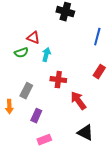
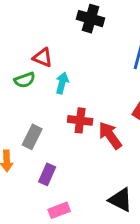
red arrow: (78, 101) -> (110, 135), moved

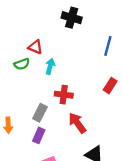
red arrow: (110, 135) -> (77, 123), moved
gray rectangle: (32, 137) -> (40, 113), moved

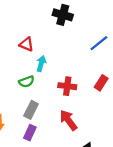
blue line: (108, 46) -> (99, 43), turned 36
green semicircle: (22, 64) -> (26, 82), moved
red cross: (64, 95) -> (67, 86), moved

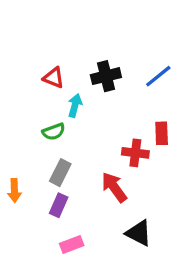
black cross: (63, 15) -> (106, 76), moved, turned -30
red rectangle: (101, 83) -> (162, 133), turned -35
red cross: (67, 86) -> (135, 153), moved

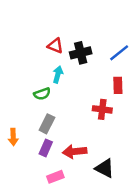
red triangle: (54, 78) -> (55, 46), moved
red rectangle: (162, 133) -> (118, 85), moved
red arrow: (114, 187) -> (75, 151), moved, turned -60

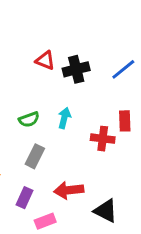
cyan arrow: (58, 75) -> (64, 118), moved
red rectangle: (118, 85) -> (125, 121), moved
purple rectangle: (46, 148) -> (25, 198), moved

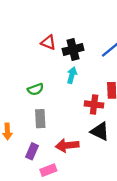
cyan arrow: (64, 118) -> (72, 75), moved
gray rectangle: (35, 156) -> (40, 119), turned -30
black triangle: (106, 211) -> (100, 131), moved

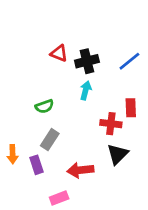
gray rectangle: (40, 119) -> (50, 140), turned 36
black triangle: (100, 131) -> (117, 154), turned 48
purple rectangle: (32, 151) -> (37, 165), moved, turned -42

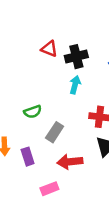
green semicircle: (44, 106) -> (33, 112), moved
gray rectangle: (50, 140) -> (55, 132), moved

